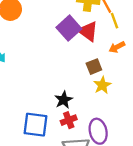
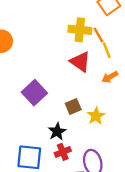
purple square: (69, 28) -> (34, 93), moved
brown square: (94, 67) -> (73, 107), moved

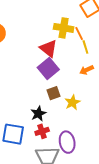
red triangle: (80, 62) -> (48, 48), moved
purple square: (34, 93) -> (48, 69), moved

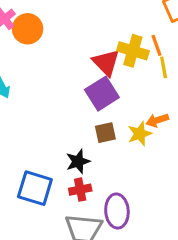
yellow cross: (64, 28) -> (133, 51), moved
orange arrow: (87, 70) -> (157, 120), moved
yellow star: (72, 102) -> (140, 134), moved

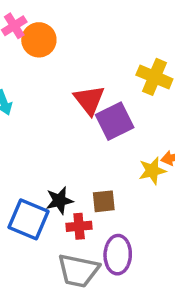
red triangle: (106, 62) -> (89, 100), moved
brown square: (105, 133) -> (104, 201), moved
black star: (78, 161) -> (59, 201), moved

